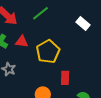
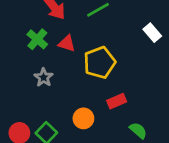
red rectangle: (65, 78) -> (117, 101), turned 56

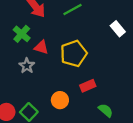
red triangle: (67, 43) -> (41, 47), moved

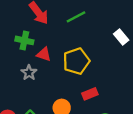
green cross: (22, 34) -> (24, 40), turned -30

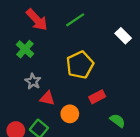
green cross: (24, 40) -> (25, 49), turned 36
red triangle: (44, 54) -> (47, 98), moved

